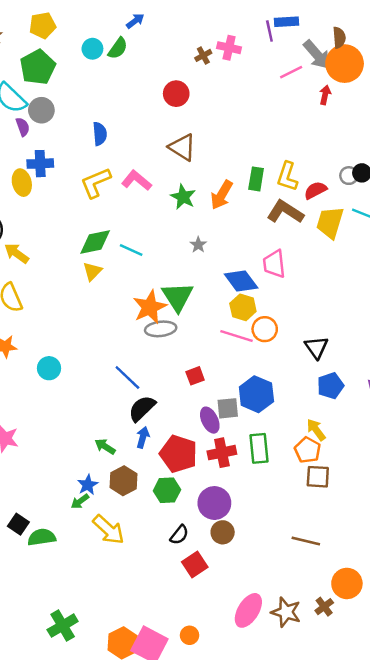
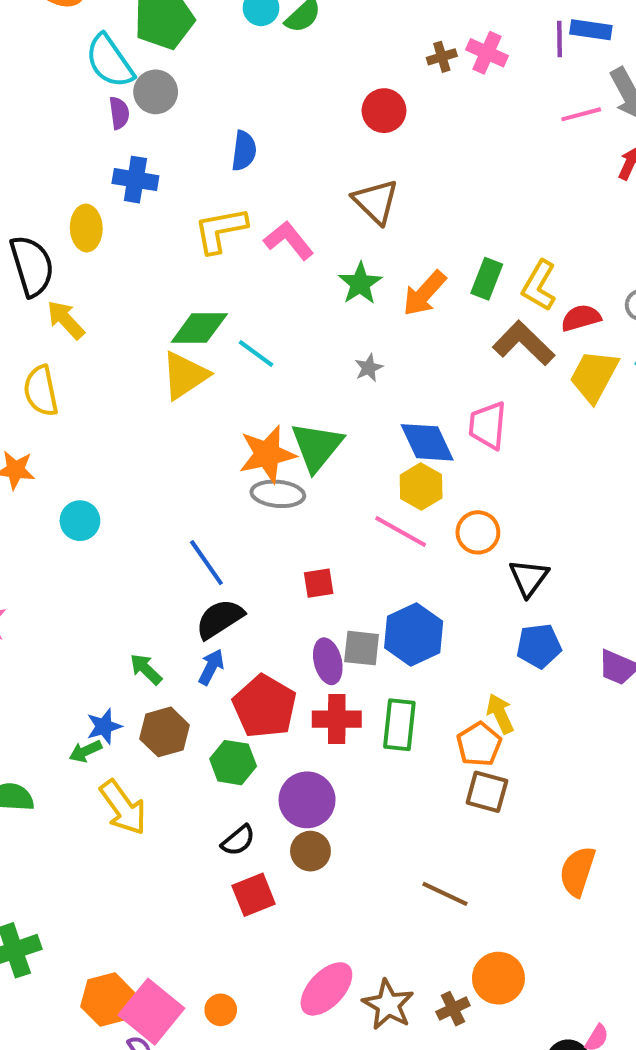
yellow ellipse: (22, 183) -> (86, 228), moved
yellow triangle: (92, 271) -> (185, 375), size x1.5
orange circle: (265, 329) -> (478, 532), moved

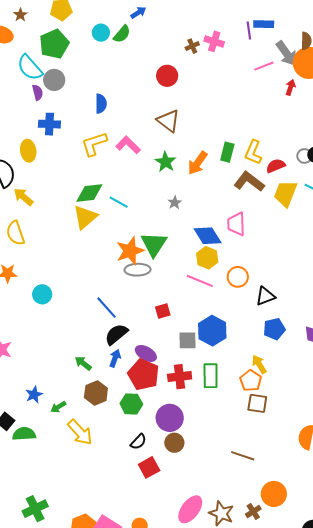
black triangle: (529, 578) -> (265, 296), turned 40
purple ellipse: (328, 661) -> (146, 353), moved, turned -40
blue star: (104, 726) -> (34, 395), moved

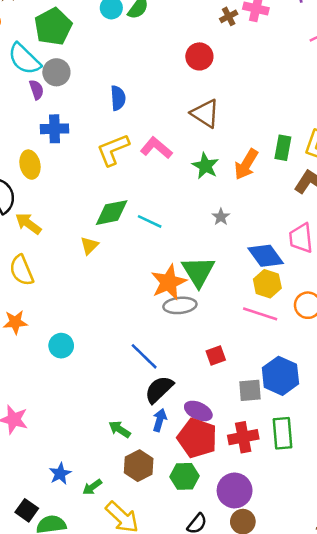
yellow triangle: (85, 217) -> (89, 246), moved, size x0.6

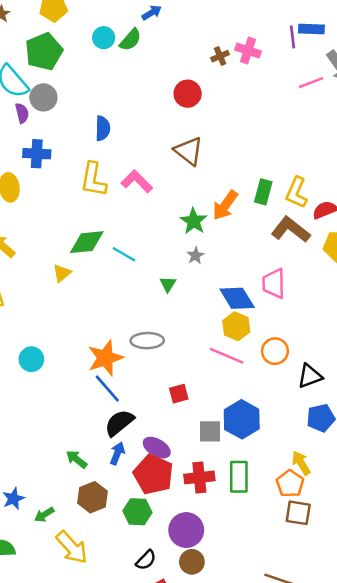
yellow L-shape: (113, 150) -> (93, 179), turned -63
green star: (205, 166) -> (194, 221), moved
green triangle: (198, 272) -> (168, 284), moved, size x0.5
orange star: (169, 282) -> (105, 358), moved
cyan circle: (61, 346) -> (31, 359), moved

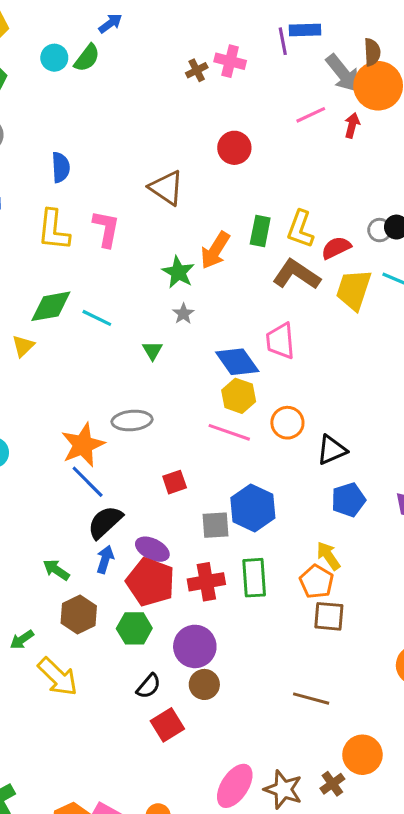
pink line: (311, 83) -> (311, 115), moved
red circle: (188, 94) -> (234, 148), moved
pink L-shape: (137, 181) -> (106, 229), turned 60

